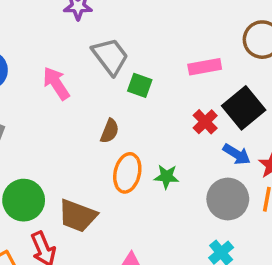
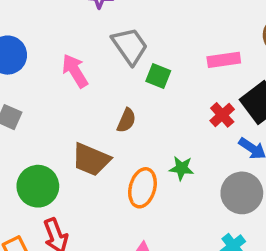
orange ellipse: (127, 173) -> (142, 188), moved
brown trapezoid: (78, 216) -> (91, 160), moved

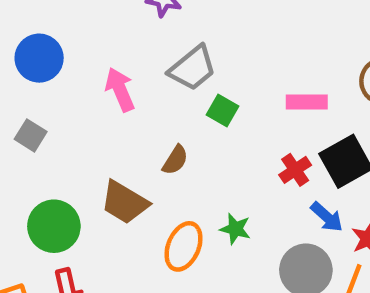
gray trapezoid: (130, 46) -> (193, 68), turned 78

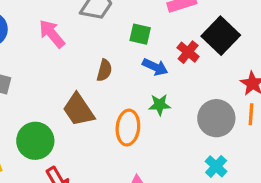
green square: (223, 110) -> (140, 34), moved
brown trapezoid: (125, 202) -> (79, 110), turned 42
blue arrow: (327, 217) -> (155, 67), moved

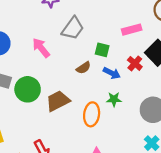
brown semicircle: (104, 70) -> (83, 68), moved, turned 40
brown trapezoid: (79, 110) -> (58, 101), turned 95
green circle: (35, 141) -> (28, 89), moved

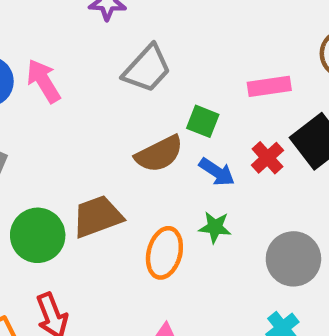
pink arrow: (41, 48) -> (43, 81), moved
brown semicircle: (83, 68) -> (159, 154), size x1.5
green circle: (28, 89) -> (38, 235), moved

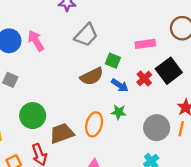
brown trapezoid: (97, 216) -> (62, 133), moved

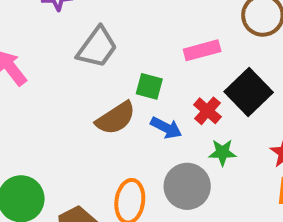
green star: (119, 112) -> (222, 152), moved
gray circle: (157, 128) -> (187, 186), moved

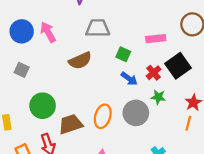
gray trapezoid: (97, 47) -> (98, 28), turned -135
brown semicircle: (116, 118) -> (80, 61), moved

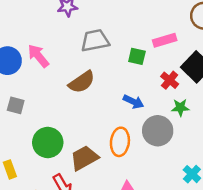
green square: (123, 54) -> (137, 56), moved
blue arrow: (129, 79) -> (133, 102), moved

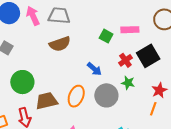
gray trapezoid: (95, 41) -> (59, 16), moved

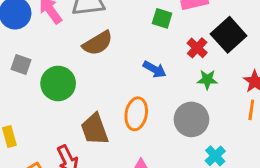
green circle: (22, 82) -> (58, 83), moved
gray circle: (106, 95) -> (191, 119), moved
brown trapezoid: (46, 101) -> (95, 129), turned -85

